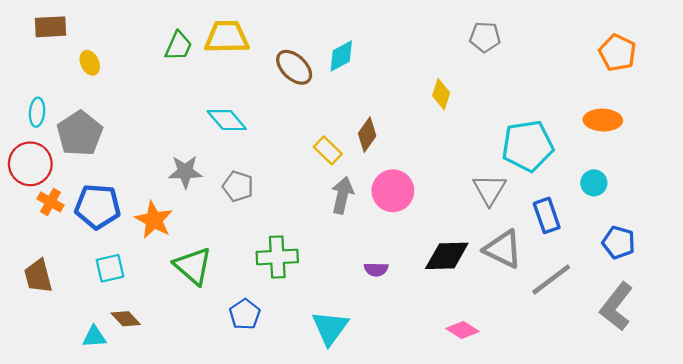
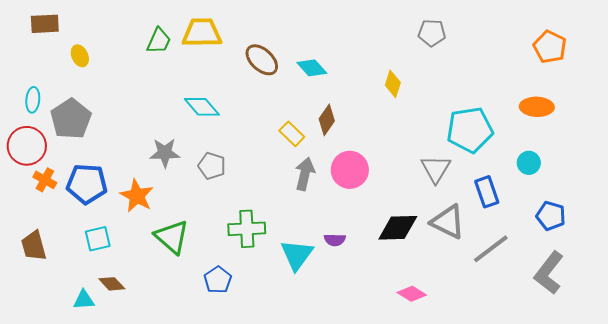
cyan diamond: (341, 56) -> (312, 68), moved, turned 76
cyan triangle: (330, 328) -> (297, 255), moved

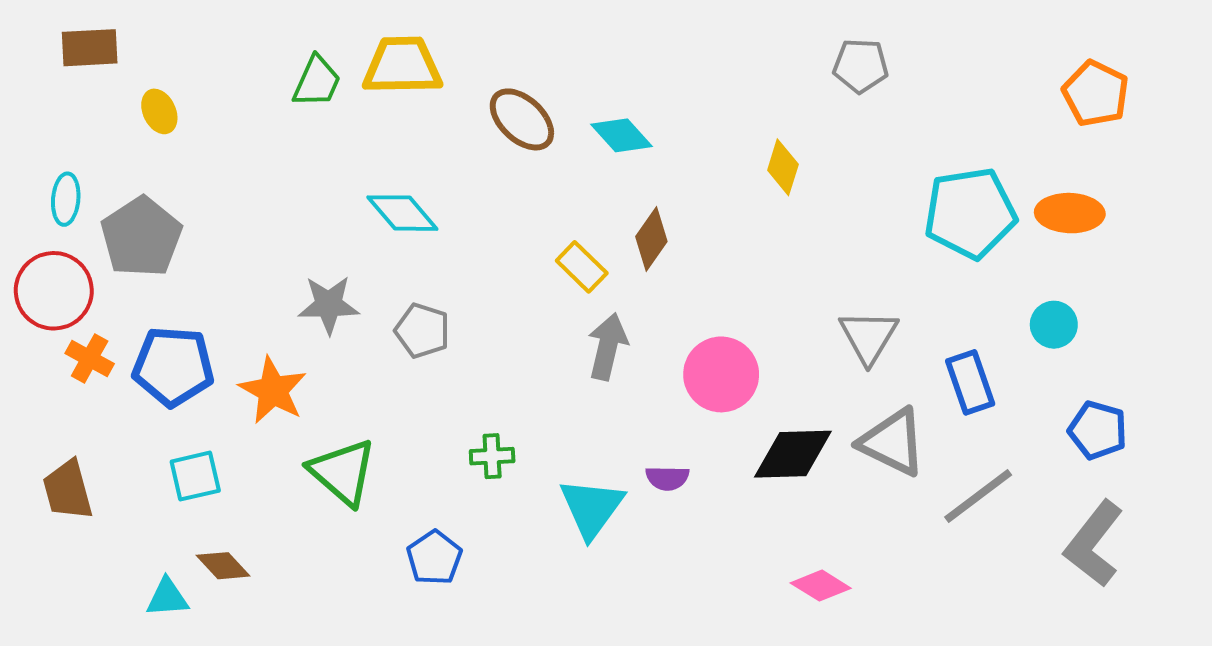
cyan pentagon: (470, 130) -> (970, 213), moved
pink circle: (350, 170) -> (721, 374), moved
green cross: (247, 229) -> (492, 456), size x0.6

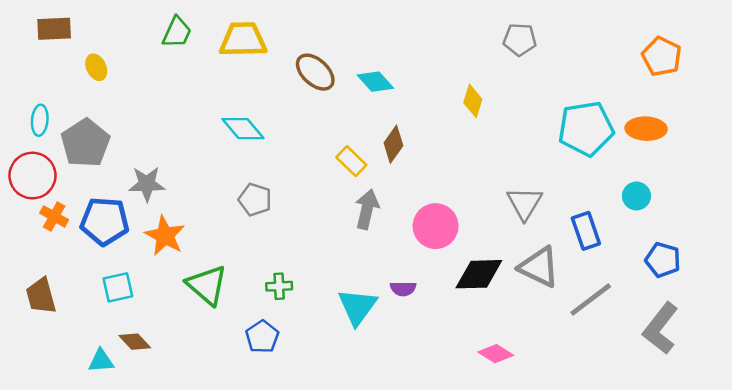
green trapezoid: (317, 82) -> (177, 32), moved
gray star: (329, 305) -> (147, 184), moved
green cross: (492, 456) -> (279, 286), moved

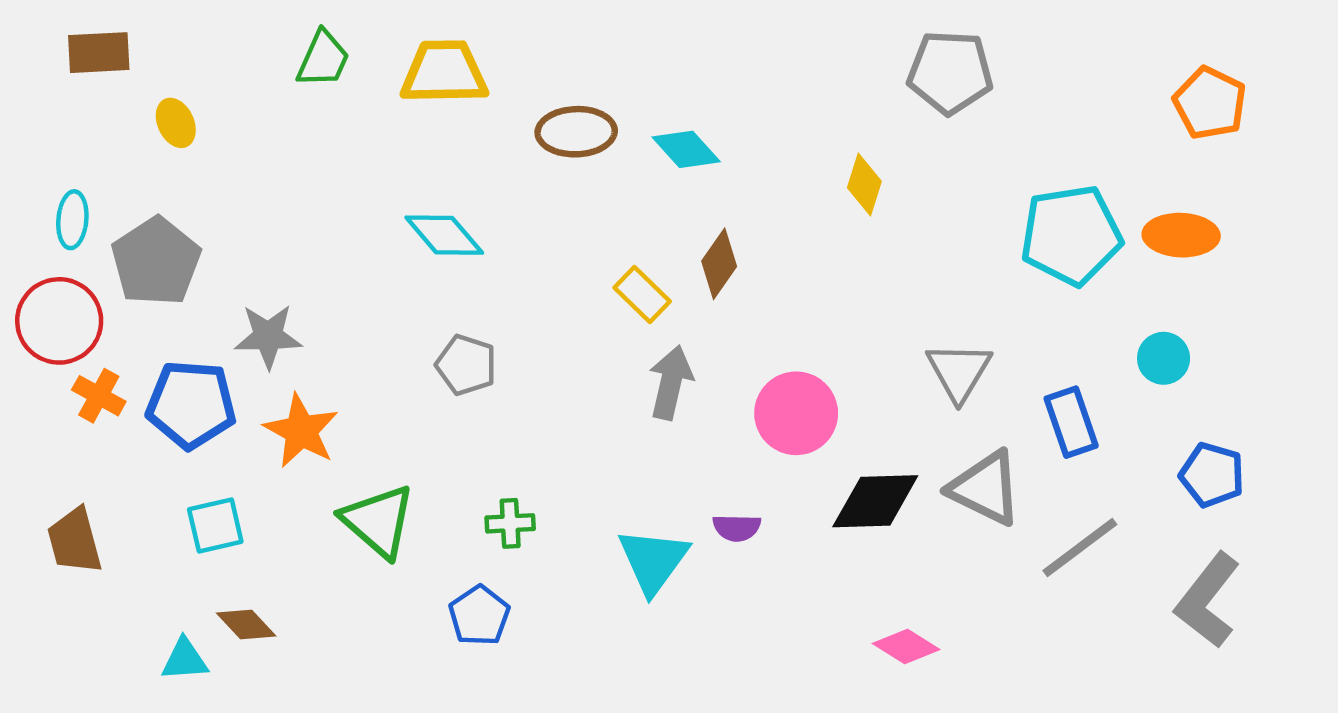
gray pentagon: (520, 40) -> (950, 72), size x1.4
brown ellipse: (315, 72) -> (576, 132), turned -45

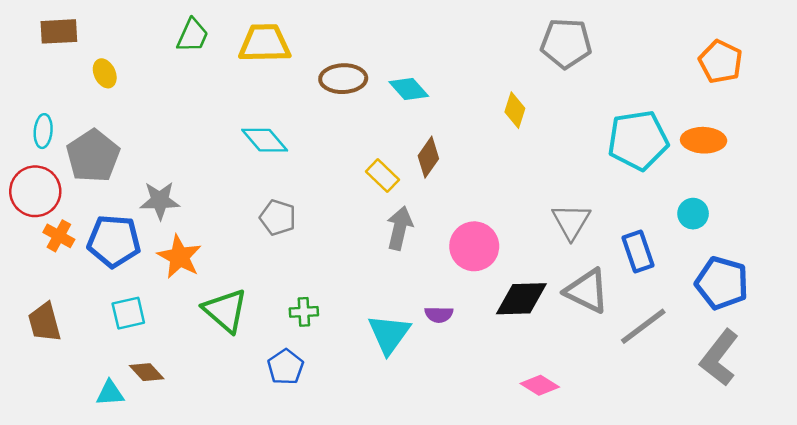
blue pentagon: (1212, 475) -> (722, 283), size x1.4

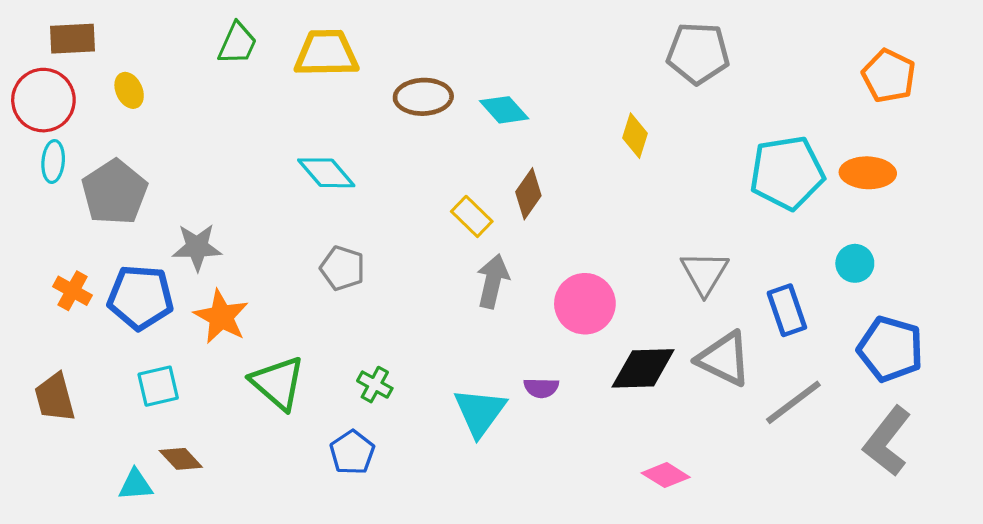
red circle: (35, 191) -> (43, 100), moved
green cross: (304, 312) -> (375, 385), turned 32

